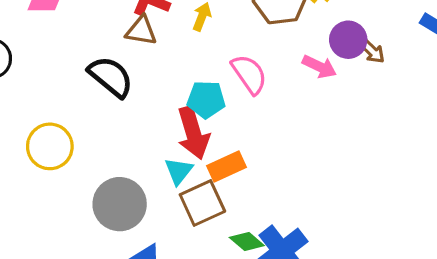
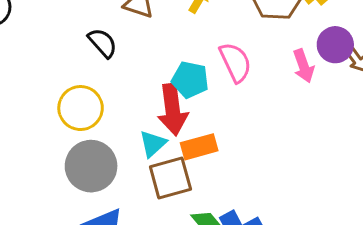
pink arrow: (319, 67) -> (304, 66), turned 36
black semicircle: (111, 77) -> (103, 43), size x0.7
yellow circle: (50, 146) -> (81, 108), moved

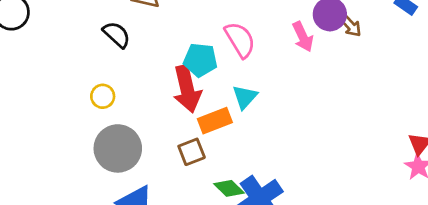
yellow circle: (81, 108) -> (103, 96), size x0.6
cyan triangle: (153, 144) -> (245, 97), moved
brown square: (170, 178) -> (192, 152), size x0.7

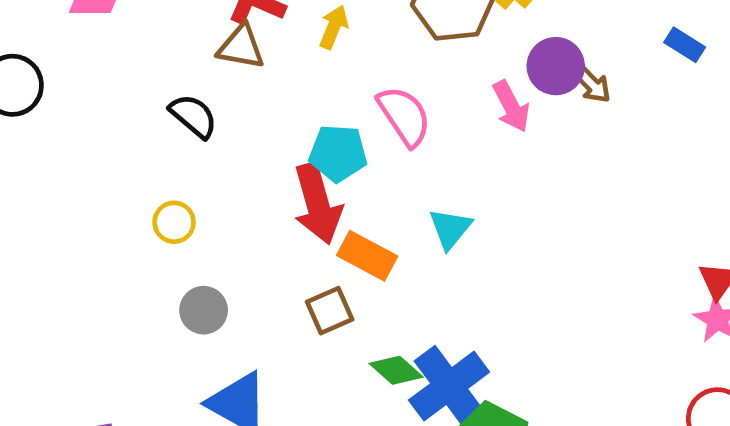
cyan triangle: (245, 97) -> (450, 229), moved
orange rectangle: (215, 121) -> (367, 256), turned 52
gray circle: (118, 148) -> (204, 310), size x0.6

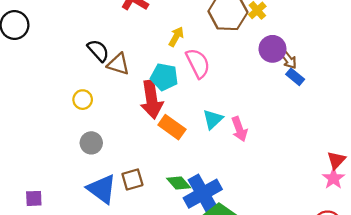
yellow arrow: (334, 27) -> (176, 37), moved
blue rectangle: (685, 45) -> (295, 77), moved
brown triangle: (241, 47) -> (118, 64), moved
pink arrow: (511, 106) -> (239, 129), moved
brown square: (330, 311) -> (132, 180), moved

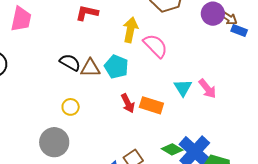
yellow arrow: (176, 37) -> (130, 30), size x1.4
cyan pentagon: (164, 77) -> (116, 67), moved, turned 30
red arrow: (152, 99) -> (128, 103), moved, size x0.6
gray circle: (91, 143) -> (54, 142), moved, size x1.5

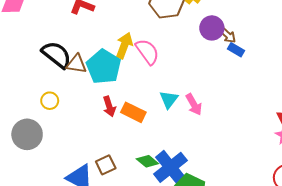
yellow arrow: (130, 30) -> (124, 46), moved
black semicircle: (70, 62) -> (57, 55), size x1.4
cyan pentagon: (116, 67) -> (104, 67), size x1.4

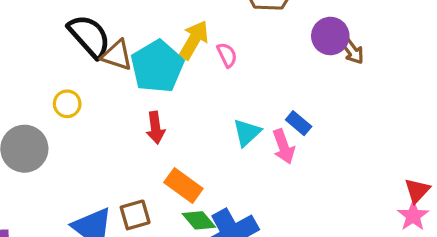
blue rectangle: (236, 50) -> (299, 123), moved
pink semicircle: (147, 52) -> (227, 55), size x0.6
orange rectangle: (133, 112) -> (183, 185), moved

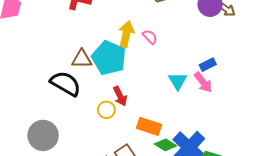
black semicircle: (89, 36) -> (66, 84), moved
yellow circle: (67, 104) -> (106, 110), moved
blue rectangle: (299, 123) -> (208, 65), turned -49

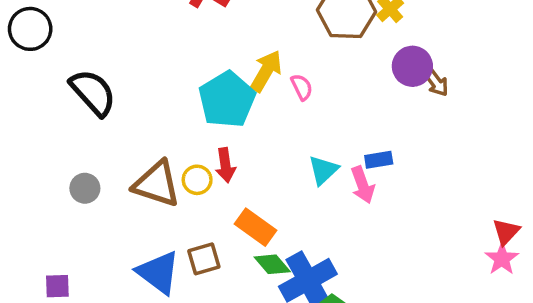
brown triangle: (82, 59) -> (157, 184), moved, size x1.4
black semicircle: (66, 84) -> (93, 92), moved
gray circle: (43, 135) -> (85, 188), size x0.6

